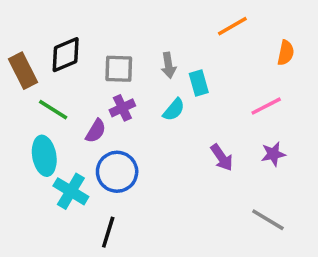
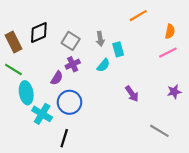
gray square: (119, 69) -> (71, 41), turned 30
pink line: (266, 106) -> (168, 53), moved
green line: (53, 110) -> (13, 69), moved
purple star: (273, 154) -> (174, 92), moved

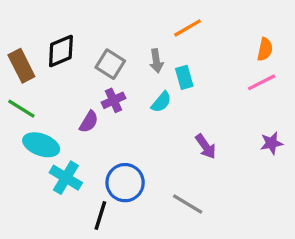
orange line: (138, 16) -> (188, 28), moved
cyan ellipse: (26, 93) -> (41, 145), turned -60
blue circle: (70, 102) -> (125, 183), moved
gray line: (159, 131) -> (188, 204), moved

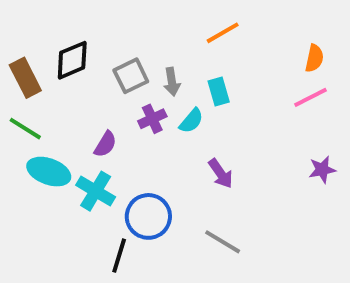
gray arrow: (156, 61) -> (172, 82), moved
gray square: (110, 64) -> (131, 76), turned 32
purple cross: (114, 100) -> (152, 119), moved
purple arrow: (206, 146) -> (221, 173), moved
cyan cross: (66, 178) -> (96, 191), moved

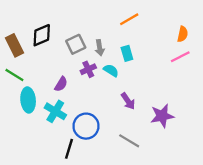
cyan semicircle: (191, 121) -> (111, 70), turned -98
purple star: (322, 170) -> (162, 116), moved, size x1.5
cyan ellipse: (49, 172) -> (28, 100), turned 65

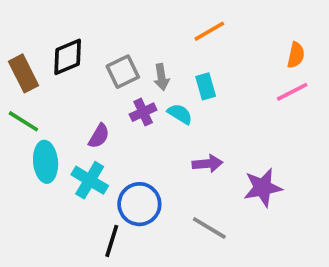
purple arrow: (128, 101) -> (207, 164), turned -60

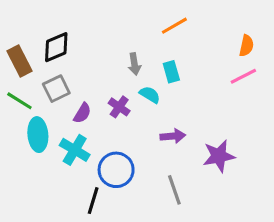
gray square: (123, 72) -> (56, 89), moved
purple cross: (143, 112) -> (119, 107), moved, turned -30
gray line: (209, 228) -> (174, 190), turned 40

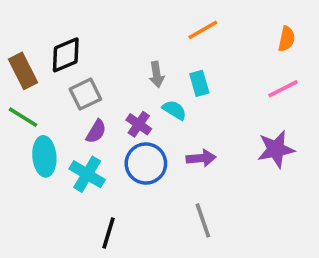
orange semicircle: (246, 46) -> (287, 39), moved
gray square: (56, 89) -> (85, 94), moved
purple star: (219, 156) -> (276, 149), moved
blue circle: (116, 170) -> (146, 163), moved

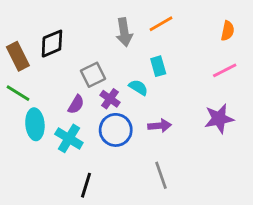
gray arrow: (157, 74) -> (124, 32), moved, size x1.4
gray square: (85, 94) -> (93, 75), moved

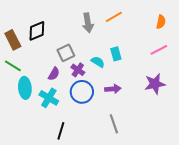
cyan rectangle: (158, 66) -> (116, 54), moved

